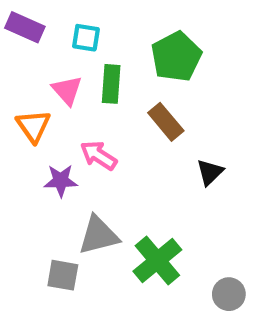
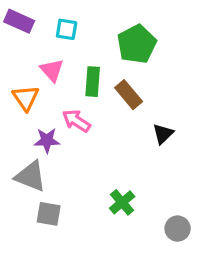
green rectangle: (111, 84) -> (93, 82), moved
gray triangle: (99, 235) -> (31, 176), moved, turned 36
green cross: (157, 261) -> (122, 202), size x0.7

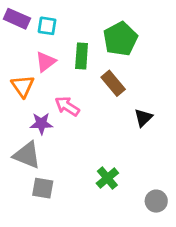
cyan square: (67, 29) -> (47, 26), moved
pink triangle: (52, 70) -> (46, 62), turned 35
green rectangle: (93, 82) -> (82, 56), moved

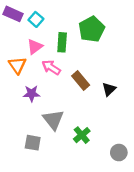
cyan square: (47, 26) -> (36, 19), turned 32
brown rectangle: (113, 83) -> (81, 81), moved
pink arrow: (67, 106) -> (51, 67), moved
gray triangle: (27, 155) -> (53, 120), moved, turned 30

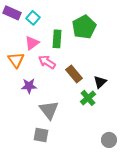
green cross: (82, 135) -> (88, 98), moved
gray square: (33, 143) -> (41, 135), moved

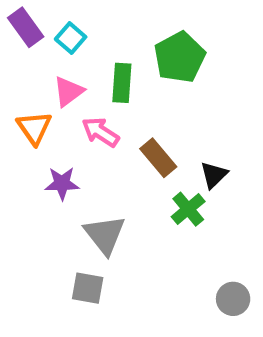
purple rectangle: (12, 13) -> (26, 27), turned 30

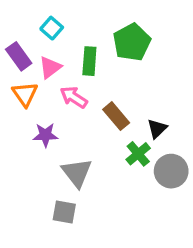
purple rectangle: (26, 27) -> (19, 56), moved
gray circle: (233, 299) -> (171, 171), moved, size x1.4

